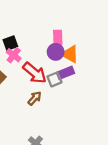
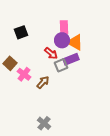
pink cross: (14, 55) -> (24, 74), moved
red arrow: (35, 73) -> (51, 53), moved, size x0.6

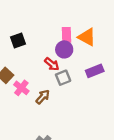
orange triangle: (75, 42) -> (87, 37), moved
purple rectangle: (71, 59) -> (95, 71), moved

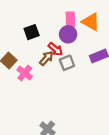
black square: (18, 40) -> (32, 32), moved
brown arrow: (43, 97) -> (46, 58), moved

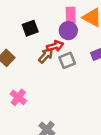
red arrow: (56, 49) -> (55, 46), turned -56
pink cross: (25, 73) -> (18, 97), moved

